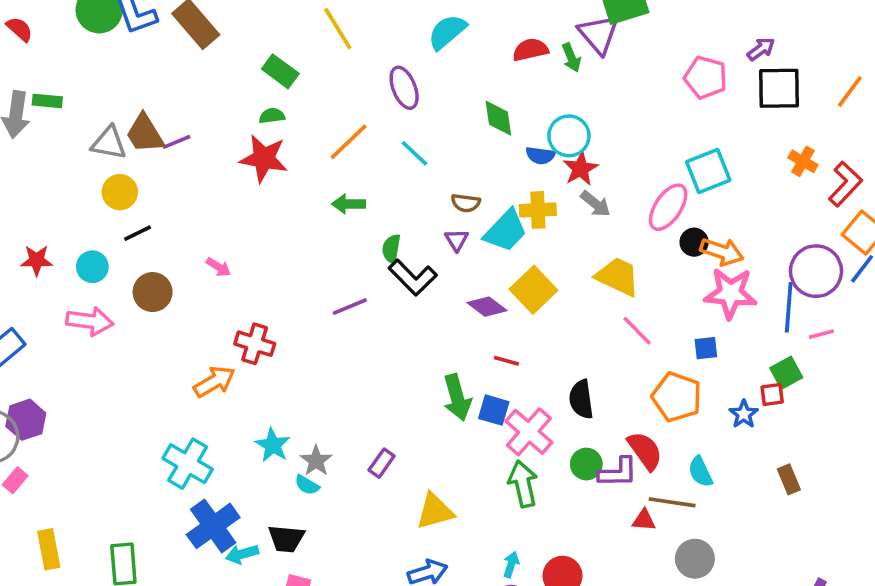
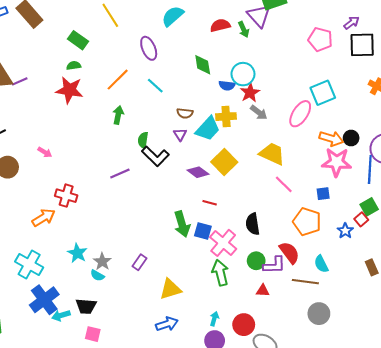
green arrow: (349, 204) -> (118, 115), turned 102
black circle: (694, 242) -> (351, 138), moved
red square: (772, 395) -> (361, 219), turned -32
red triangle: (644, 520) -> (263, 291), moved

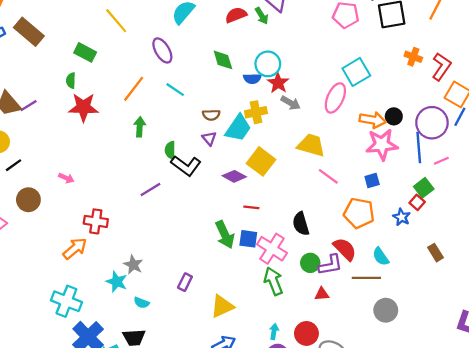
green semicircle: (74, 66) -> (71, 81), moved, turned -72
gray star: (102, 262) -> (133, 265), moved

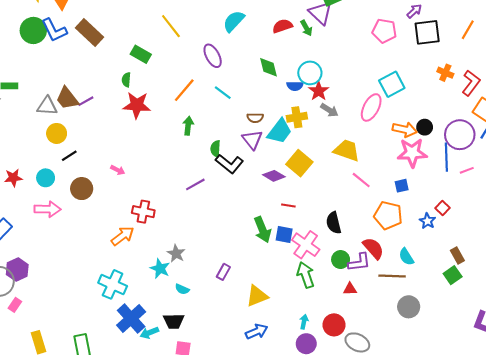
purple triangle: (209, 138) -> (252, 140), size x1.5
green square: (424, 188) -> (453, 275), moved

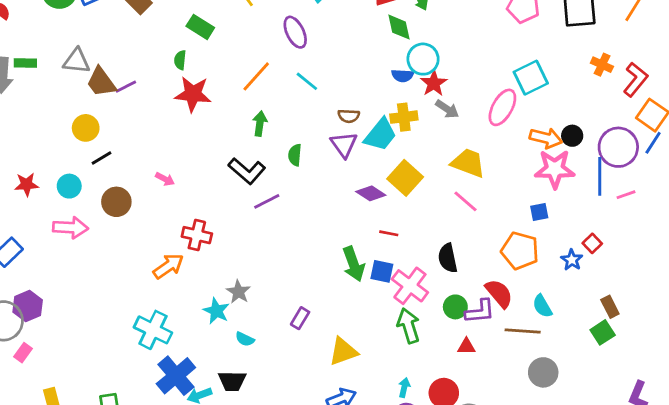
green diamond: (268, 67) -> (399, 27), moved
gray triangle: (47, 106) -> (77, 61), moved
black L-shape: (229, 164) -> (247, 171), moved
pink line: (361, 180) -> (465, 201), moved

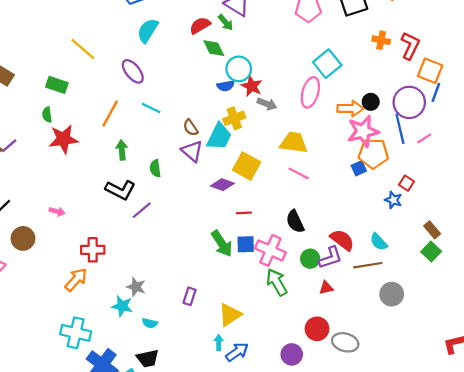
brown semicircle: (349, 116) -> (191, 128), turned 66
orange pentagon: (520, 251) -> (373, 153), moved
cyan arrow: (404, 388) -> (219, 342), moved

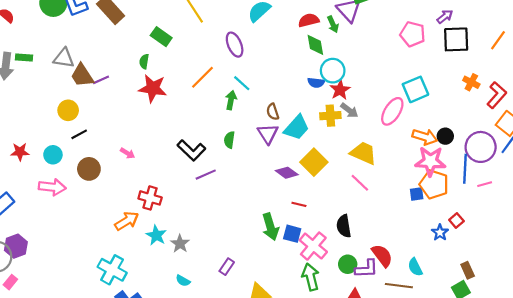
yellow cross: (234, 118) -> (330, 116), moved
green arrow: (122, 150) -> (231, 100), moved
cyan star: (122, 306) -> (156, 235), moved

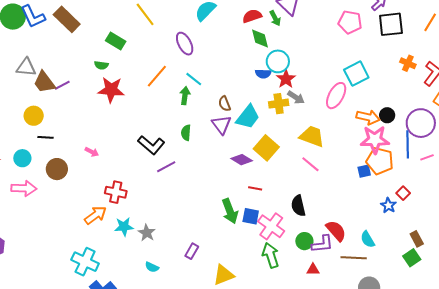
green semicircle: (144, 61) -> (101, 65), turned -88
black line: (79, 134) -> (46, 137), turned 35
cyan star: (156, 235) -> (124, 227), turned -30

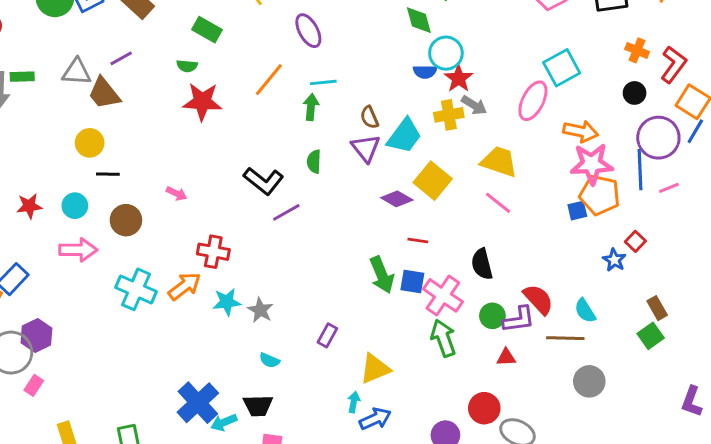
cyan line: (194, 79) -> (323, 82), turned -42
purple line: (62, 85) -> (121, 58), moved
black circle: (387, 115) -> (635, 93), moved
cyan cross: (85, 262) -> (136, 289), moved

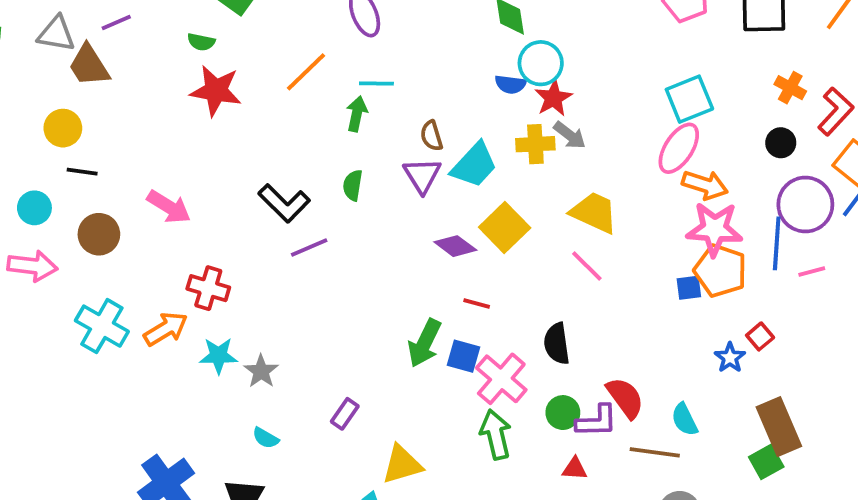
pink ellipse: (533, 101) -> (679, 148), moved
pink arrow: (177, 193) -> (169, 207), size x1.6
green arrow: (382, 275) -> (425, 343), turned 42
brown rectangle: (657, 308) -> (779, 427), size x1.8

